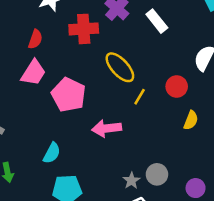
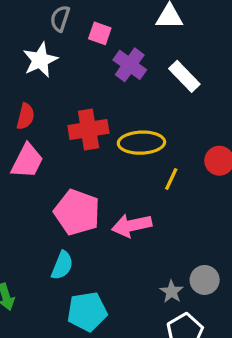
red cross: (84, 29) -> (88, 129), moved
yellow ellipse: (120, 67) -> (141, 143), turned -44
pink pentagon: (69, 95) -> (77, 212), moved

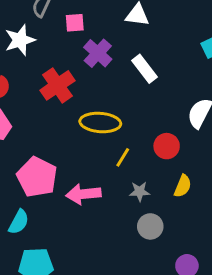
pink square: (100, 33) -> (75, 23), turned -30
red cross: (88, 129) -> (57, 85), moved, turned -32
gray circle: (205, 280) -> (150, 226), moved
gray star: (172, 292) -> (140, 191), moved, turned 30

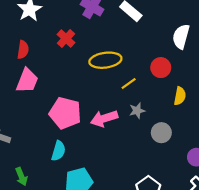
red cross: (57, 85) -> (66, 38), size x0.7
yellow line: (123, 157) -> (129, 84), turned 35
gray star: (140, 191) -> (137, 111), moved

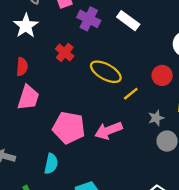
yellow ellipse: (105, 60) -> (106, 72), turned 40
gray star: (137, 111) -> (156, 118), moved
cyan semicircle: (58, 151) -> (51, 164), moved

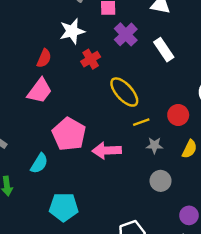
white star: (26, 26) -> (72, 31), moved
gray star: (156, 118) -> (154, 145), moved

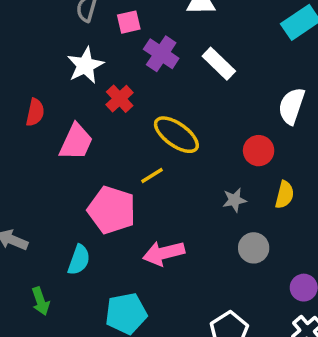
red semicircle: (44, 58) -> (35, 112), moved
pink trapezoid: (40, 91) -> (76, 142), moved
yellow line: (141, 122) -> (152, 175), moved
pink arrow: (107, 151) -> (164, 253), moved

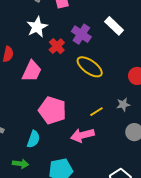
purple cross: (161, 54) -> (81, 34), moved
yellow line: (152, 175) -> (96, 112), moved
green arrow: (41, 301) -> (20, 164), moved, turned -63

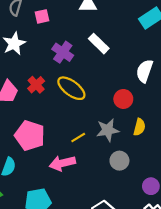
red cross: (57, 46) -> (36, 85), moved
gray star: (123, 105) -> (108, 130), size x1.5

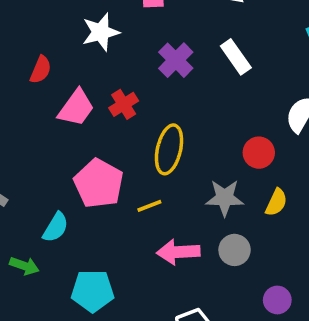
yellow ellipse: (71, 88) -> (169, 149), moved, turned 56
yellow line: (78, 138) -> (149, 206), moved
pink arrow: (62, 163) -> (178, 252), moved

